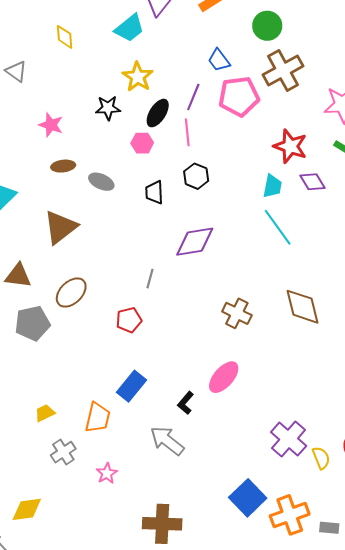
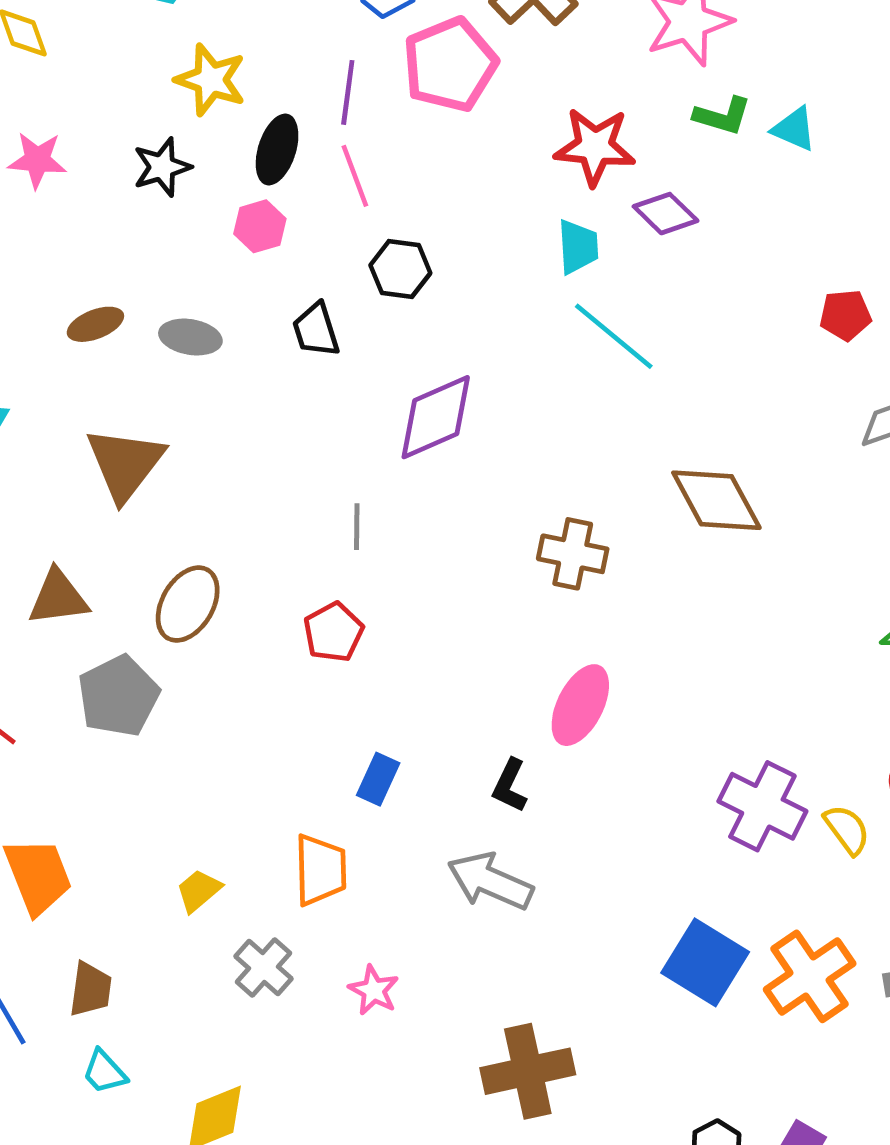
pink star: (51, 125) -> (37, 160), moved
blue rectangle: (131, 386) -> (378, 779), size x0.7

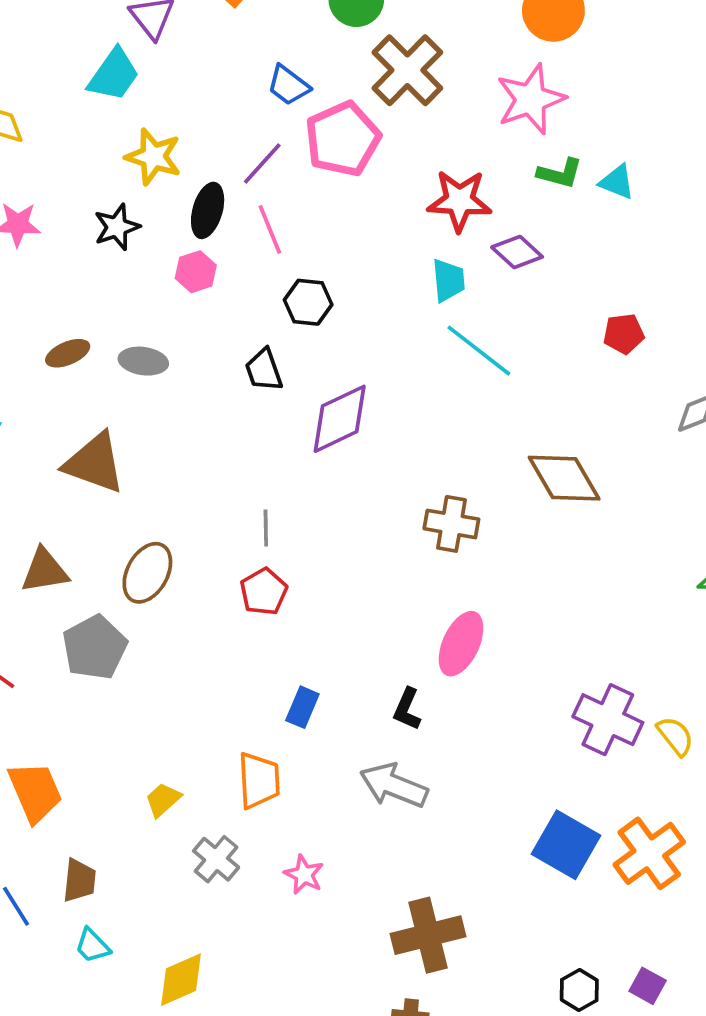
purple line: (348, 92) -> (262, 163), turned 36
red pentagon: (845, 315) -> (624, 334), moved
black trapezoid: (316, 330) -> (264, 370), moved
brown triangle: (125, 464) -> (95, 463), turned -46
gray line: (357, 527) -> (266, 528), moved

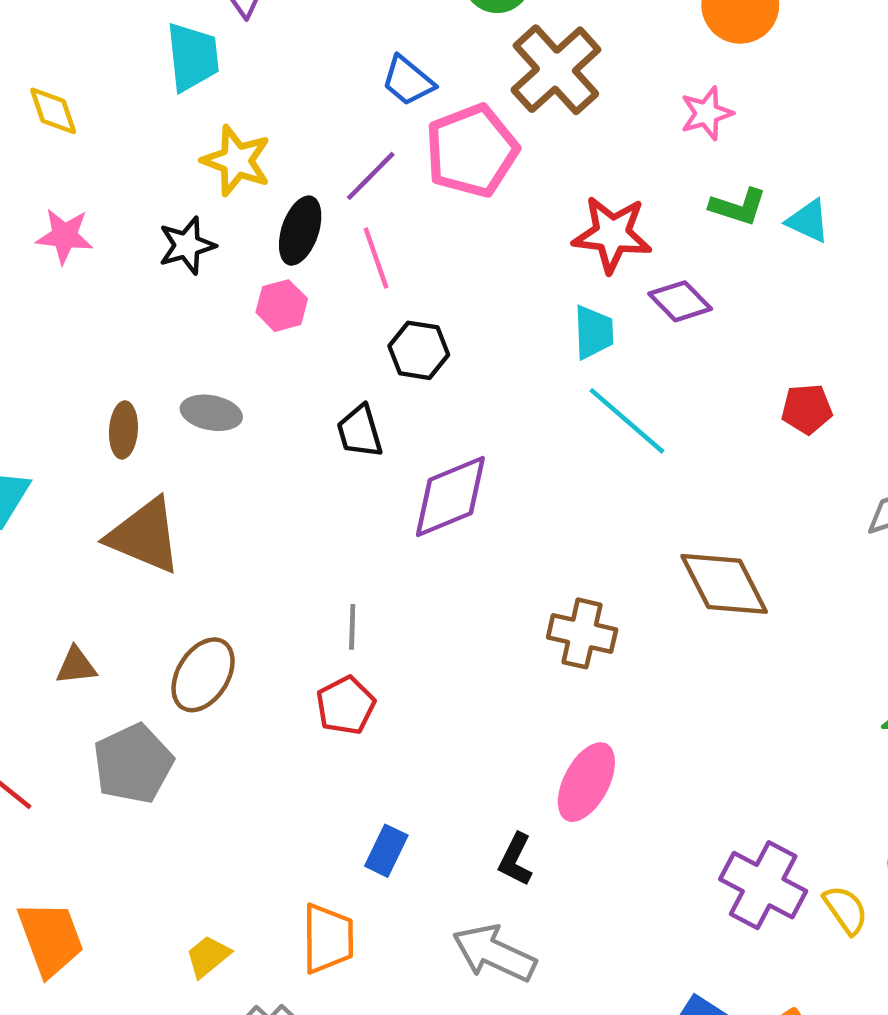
cyan trapezoid: (114, 75) -> (193, 57), turned -44
pink star: (531, 99) -> (707, 113), size x0.6
brown ellipse: (68, 353) -> (123, 430), moved, turned -66
brown triangle: (45, 571) -> (76, 666), size x0.7

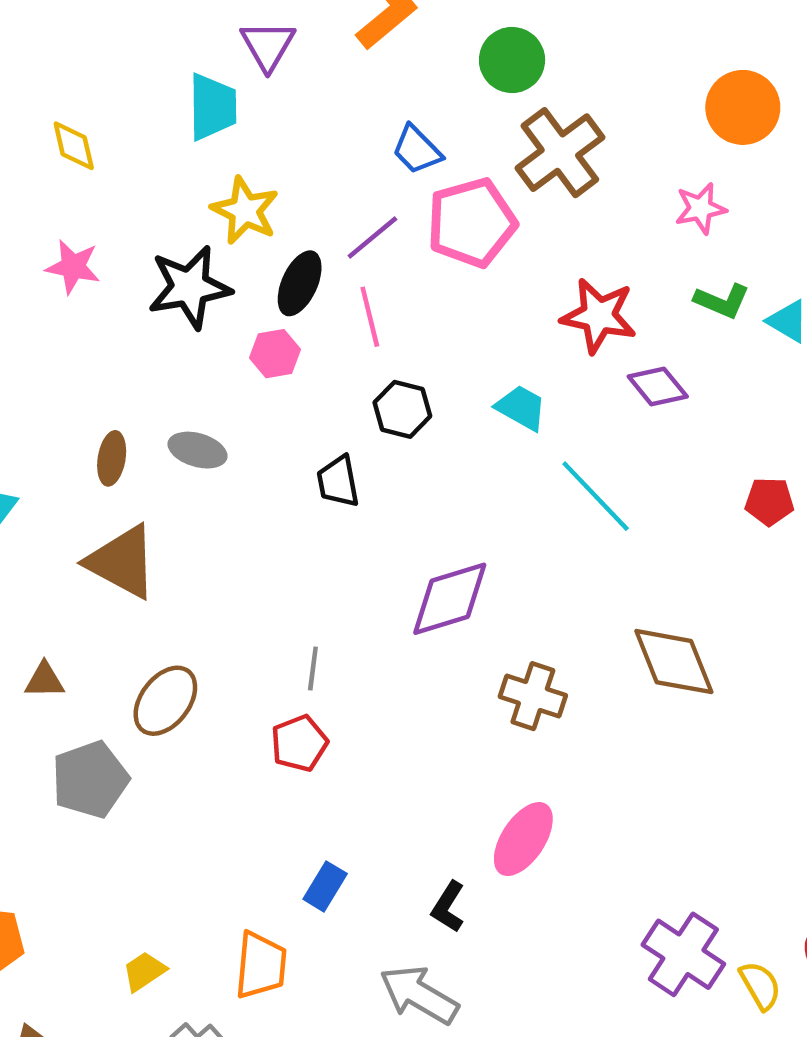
black star: (187, 245) -> (190, 287), size x1.5
cyan trapezoid: (594, 332) -> (521, 408), moved, turned -64
purple diamond: (450, 496) -> (450, 599), moved

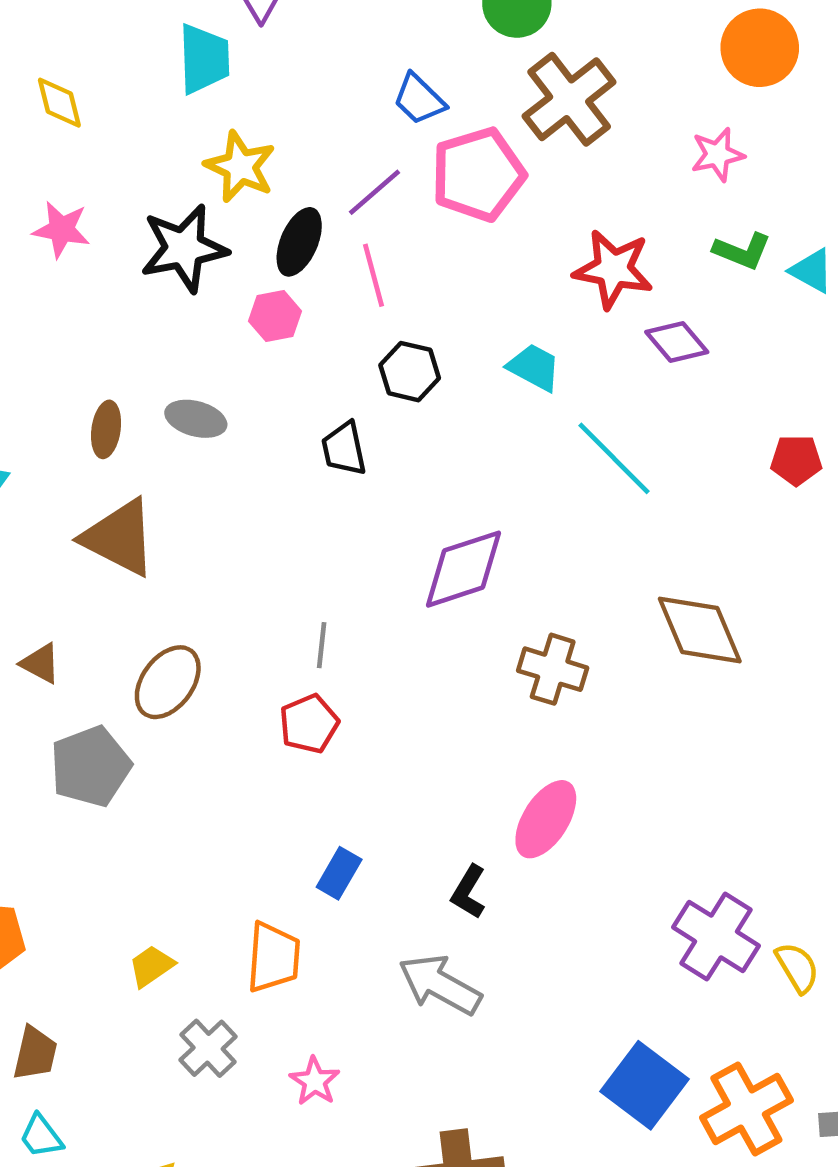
brown triangle: (44, 680) -> (41, 663), turned 30

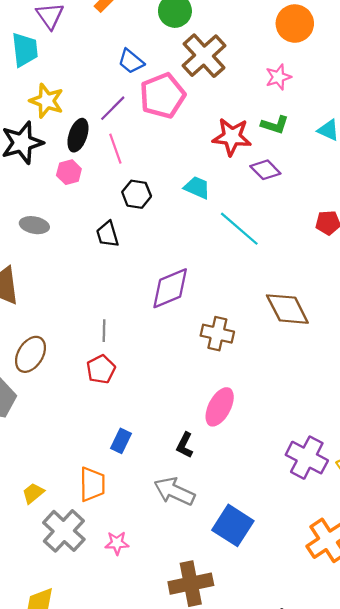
green L-shape: (742, 251) -> (275, 125), moved
gray cross: (208, 1048) -> (64, 531), size x1.5
pink star: (315, 1081) -> (117, 543), turned -30
blue square: (645, 1085) -> (233, 525), moved

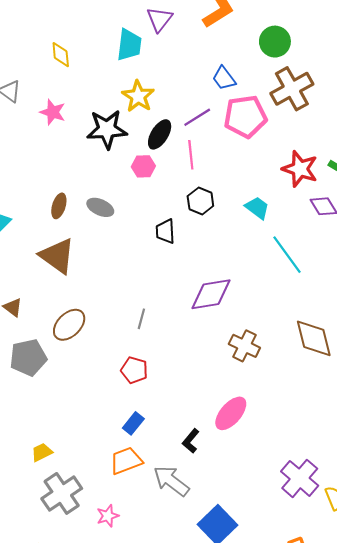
red pentagon: (101, 369) -> (134, 370), moved, turned 30
orange trapezoid: (92, 484) -> (126, 461), moved, turned -124
pink star: (117, 543) -> (108, 516), turned -30

